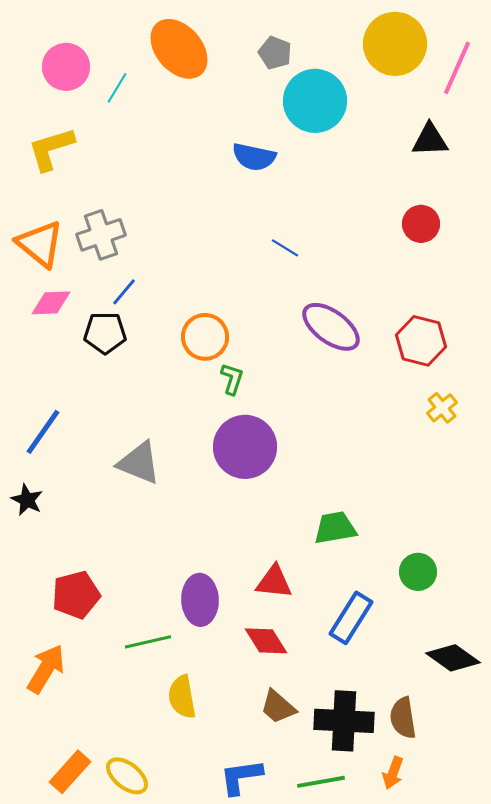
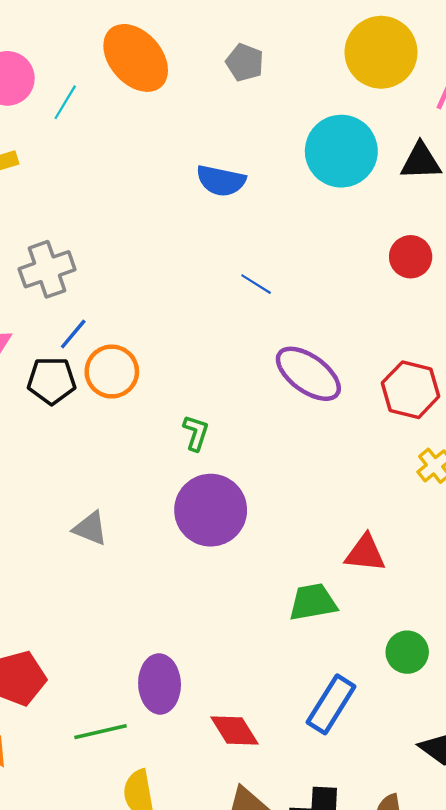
cyan circle: (315, 101) -> (341, 151), moved
orange circle: (205, 337) -> (112, 372), moved
gray triangle: (139, 463) -> (90, 528), size x0.7
red triangle: (274, 582) -> (365, 553), moved

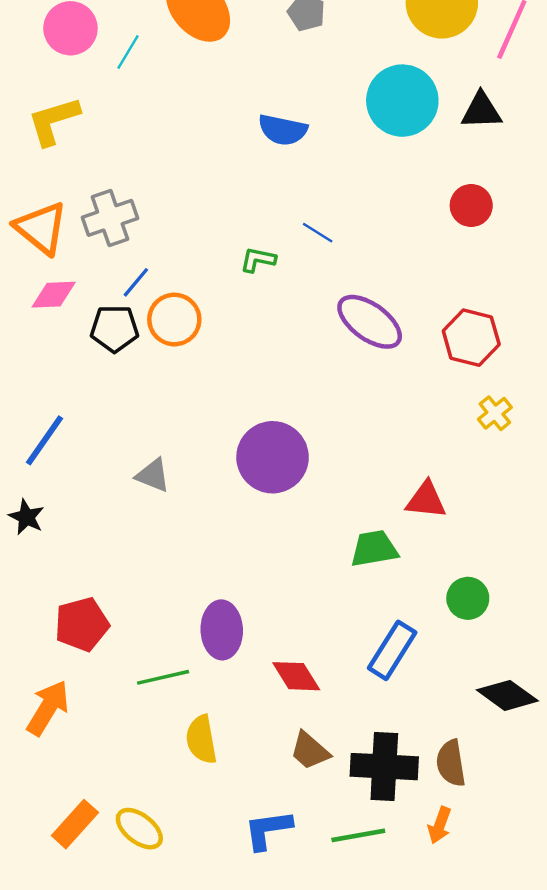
green L-shape: (196, 433) -> (258, 260), moved, turned -96

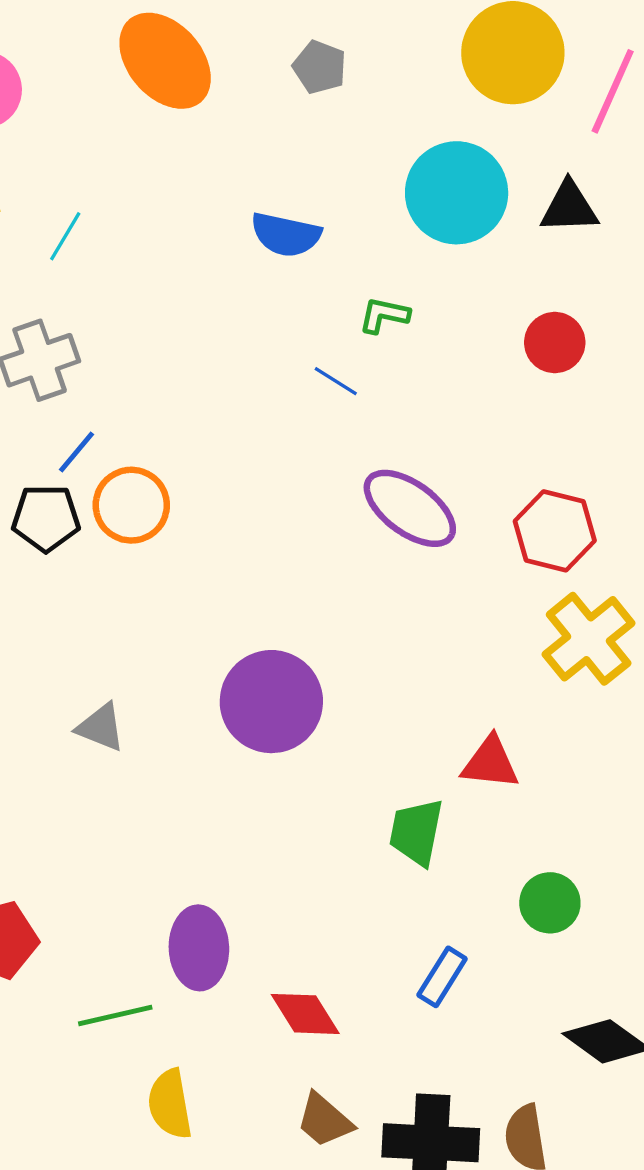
cyan line: (128, 52) -> (65, 236), moved
green L-shape: (258, 260) -> (384, 315), moved
yellow cross: (495, 413) -> (589, 639), size x1.8
green trapezoid: (374, 549) -> (416, 832), turned -69
blue rectangle: (392, 650) -> (442, 977), size x0.7

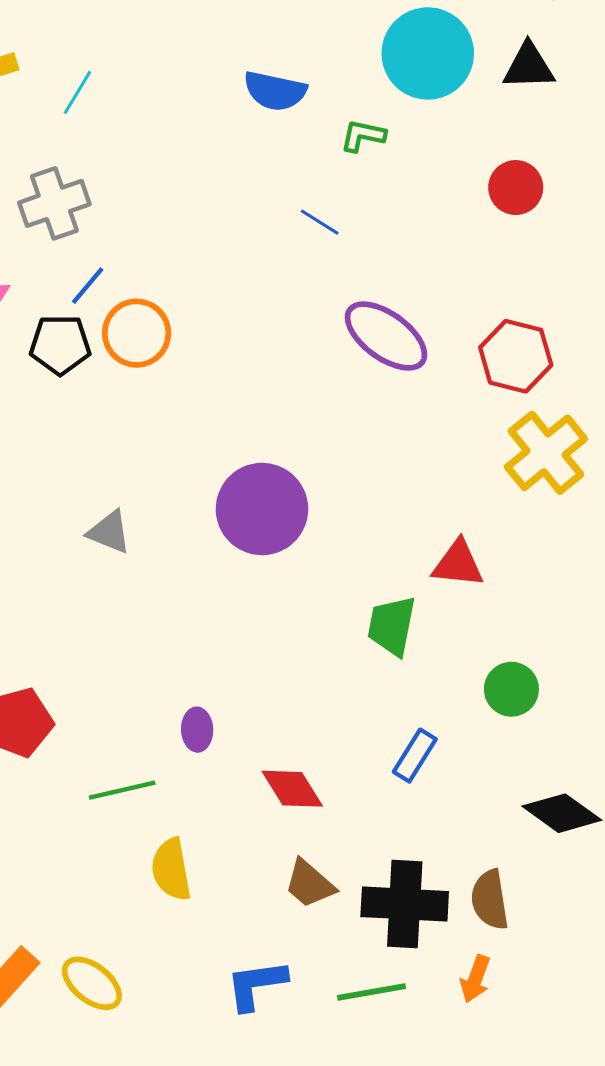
green L-shape: (384, 315) -> (363, 136), moved
purple ellipse: (199, 948) -> (197, 730), size x0.6

